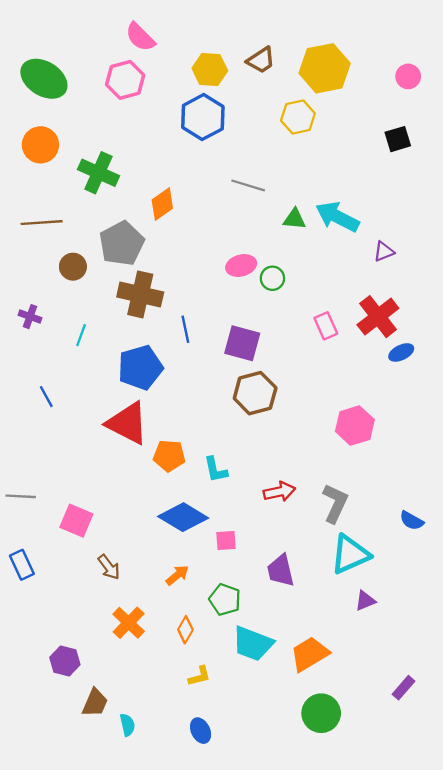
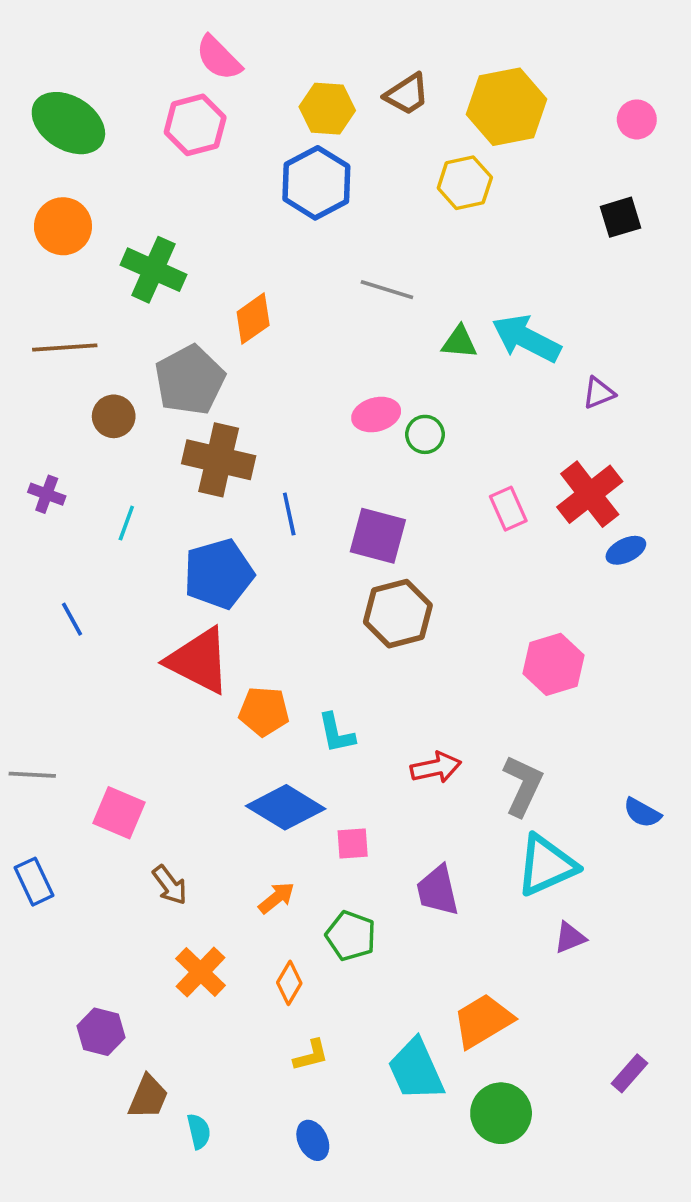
cyan trapezoid: (253, 644) -> (416, 1070), moved, turned 45

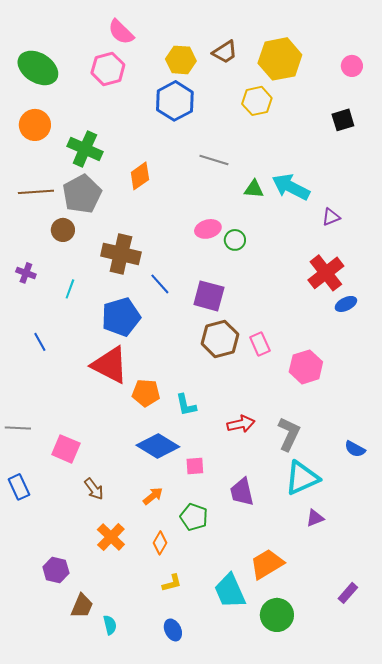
gray pentagon: (190, 380) -> (82, 194), moved
pink rectangle: (508, 509) -> (260, 344), moved
blue line: (289, 514) -> (160, 284), turned -30

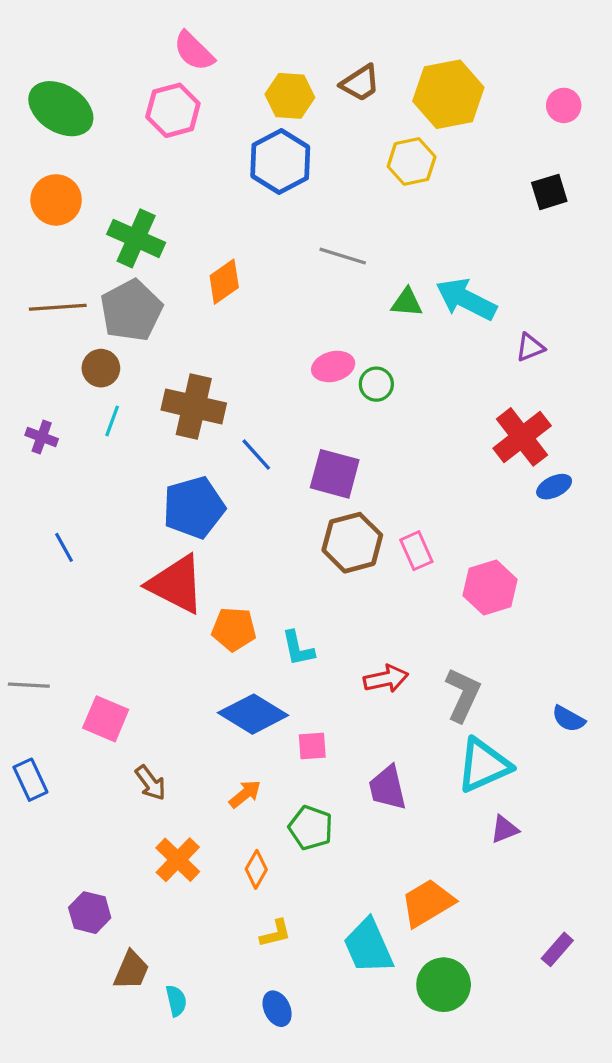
cyan line: (70, 289) -> (112, 421), moved

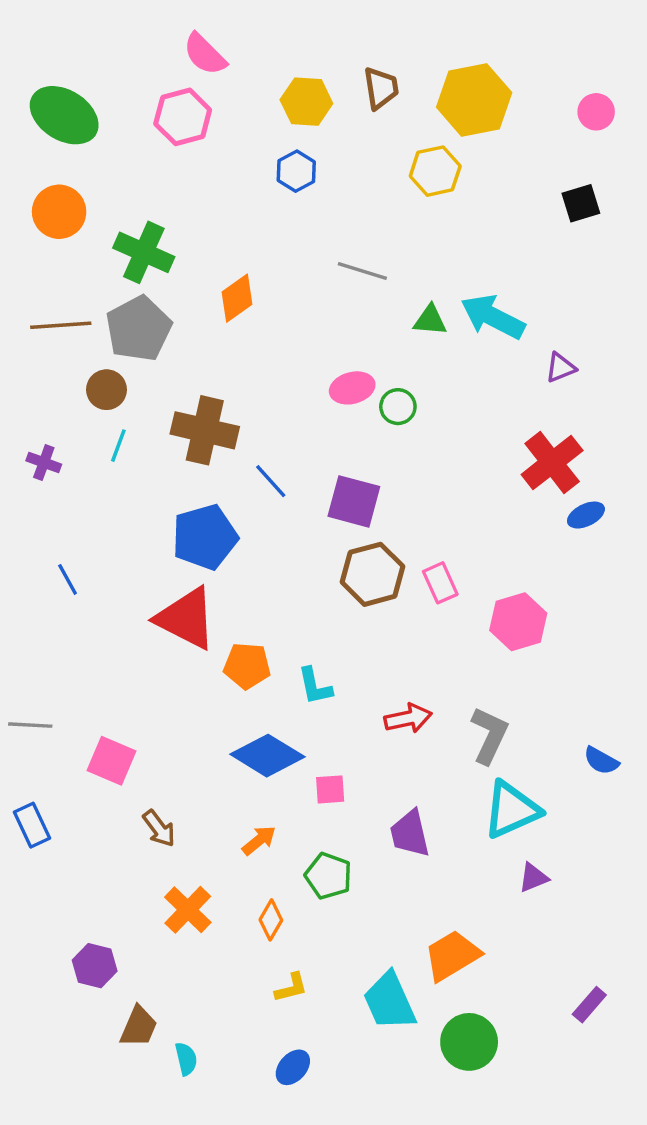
brown trapezoid: (360, 83) -> (381, 88), turned -66
blue hexagon: (280, 162) -> (296, 171), size x0.6
blue ellipse: (277, 1009) -> (293, 1067), turned 68

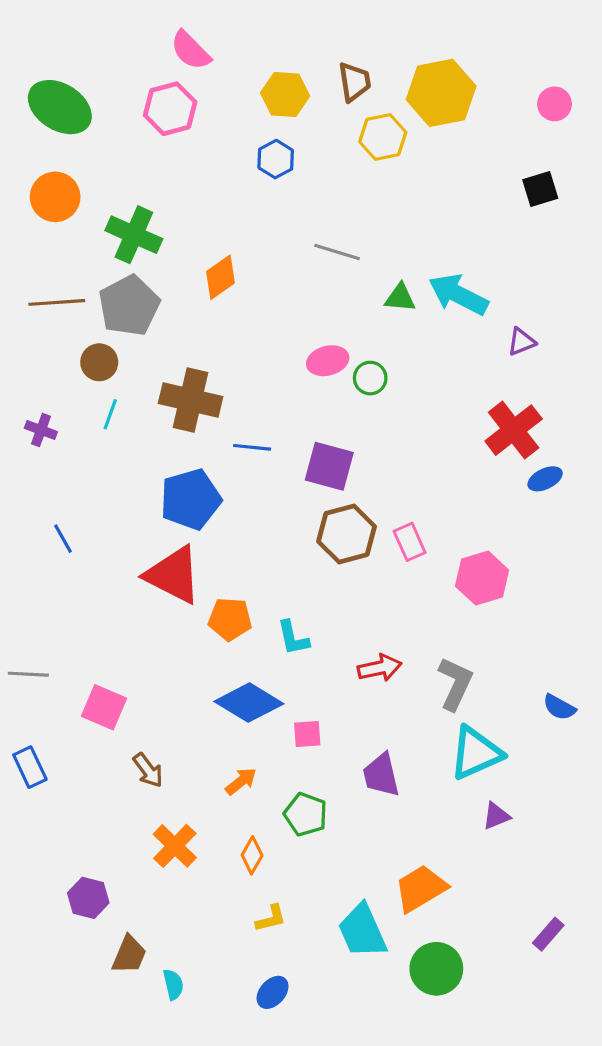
yellow hexagon: (435, 171) -> (383, 137), moved
blue line: (271, 481) -> (252, 447), turned -42

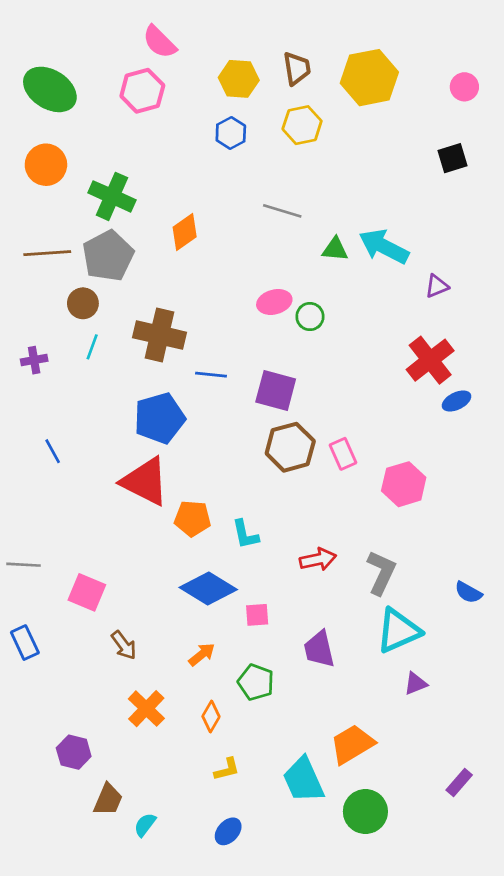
yellow hexagon: (383, 137) -> (302, 125), moved
purple cross: (41, 430) -> (34, 360), turned -30
cyan semicircle: (173, 985) -> (145, 825), turned -130

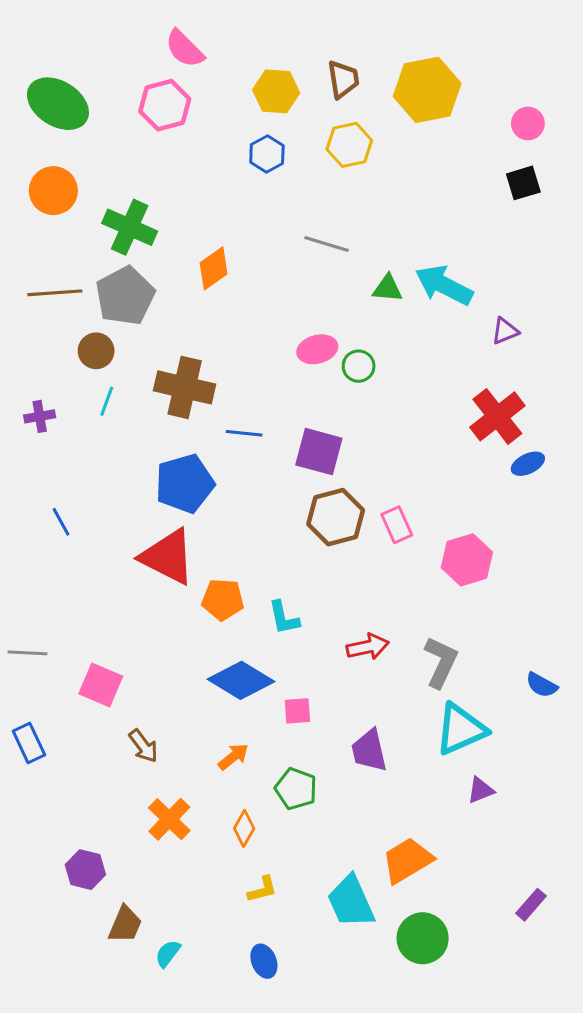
pink circle: (464, 87) -> (528, 123), moved
blue ellipse: (228, 831) -> (264, 961), turned -64

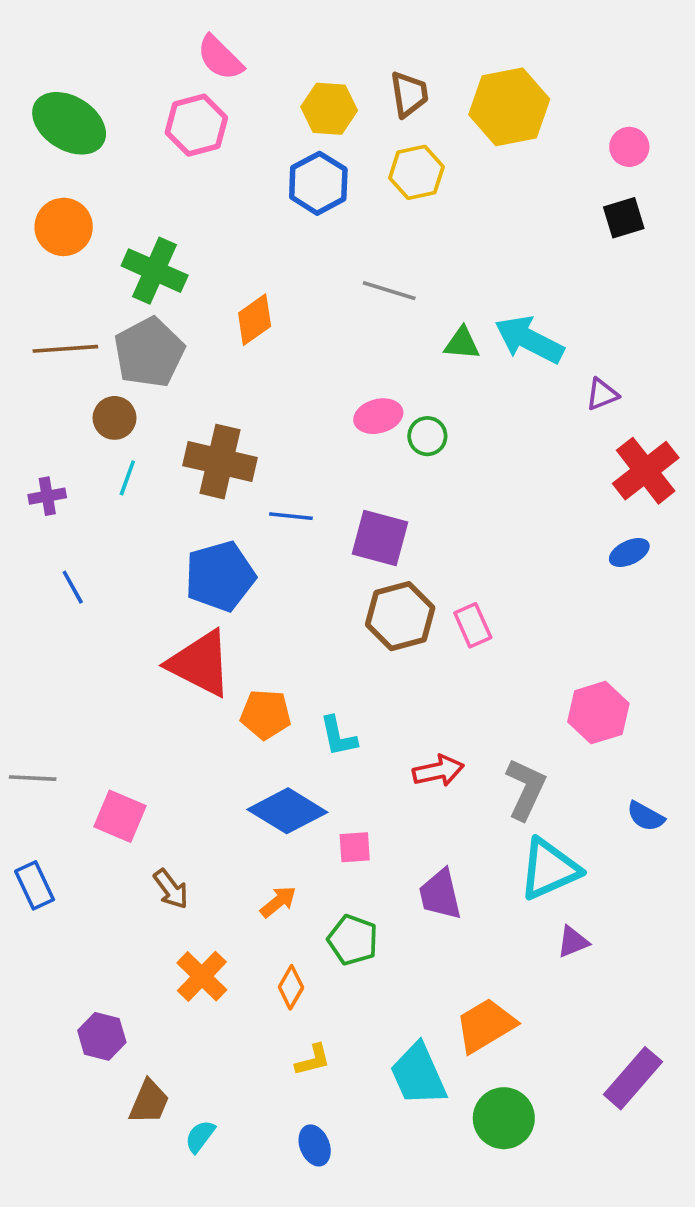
blue hexagon: (267, 154) -> (318, 183), size x1.4
red cross: (497, 416) -> (646, 471), moved
blue line: (61, 522) -> (73, 587), moved
pink hexagon: (467, 560) -> (598, 713), moved
purple rectangle: (531, 905) -> (633, 1078), size x1.6

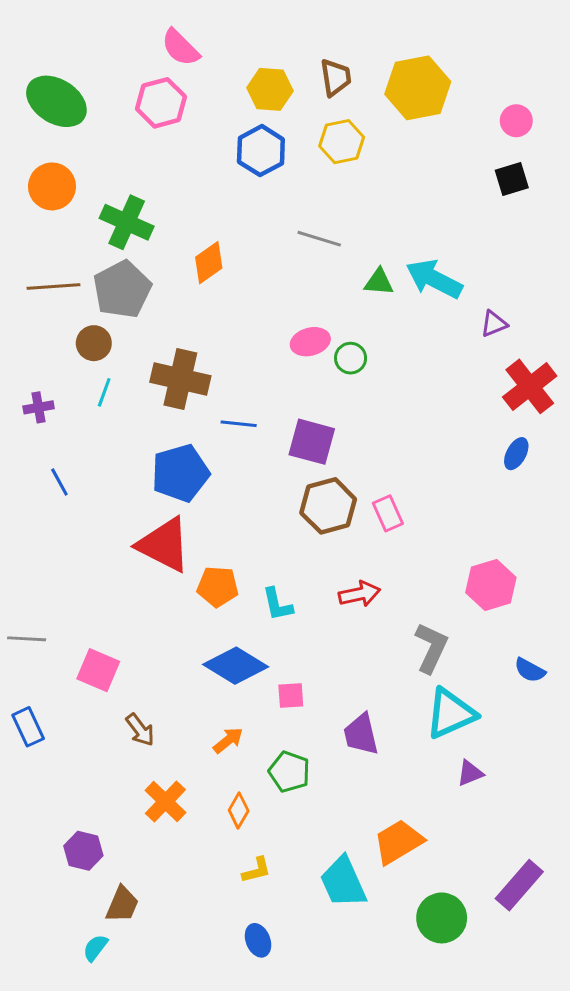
blue ellipse: (629, 553) -> (516, 454), turned -36
red arrow: (438, 771) -> (360, 594), moved
green circle: (504, 1118) -> (442, 918), moved
cyan semicircle: (200, 1136) -> (95, 948), moved

